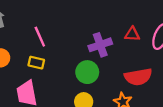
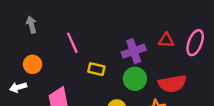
yellow rectangle: (36, 63) -> (96, 69), moved
green circle: (87, 72) -> (135, 79), moved

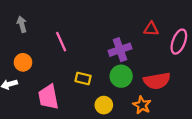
red triangle: (166, 40) -> (151, 29), moved
yellow rectangle: (96, 69) -> (83, 79), moved

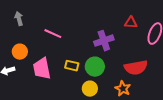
pink line: (61, 42) -> (53, 34), turned -42
green circle: (121, 76) -> (95, 67), moved
pink trapezoid: (48, 97) -> (42, 69), moved

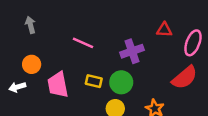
pink line: (53, 34) -> (83, 43), moved
red semicircle: (136, 68) -> (185, 78), moved, turned -30

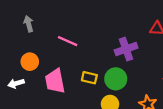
pink line: (83, 43) -> (68, 41), moved

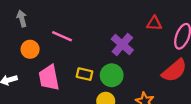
purple cross: (126, 49) -> (122, 45), turned -30
orange circle: (30, 62) -> (30, 49), moved

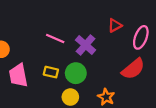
red triangle: (154, 23) -> (115, 25), turned -32
pink line: (62, 36) -> (55, 38), moved

